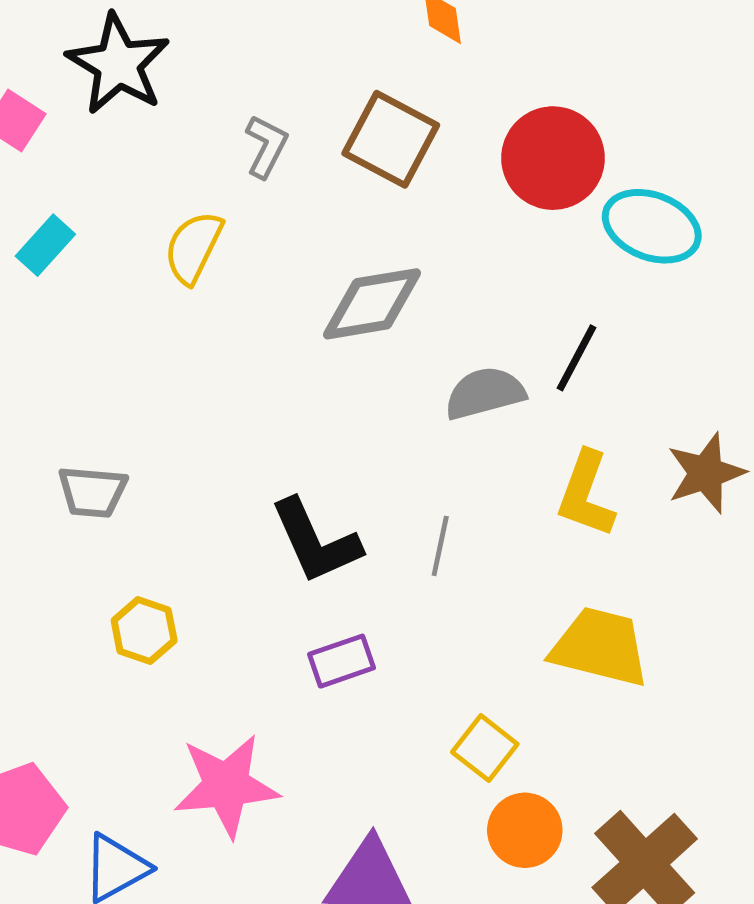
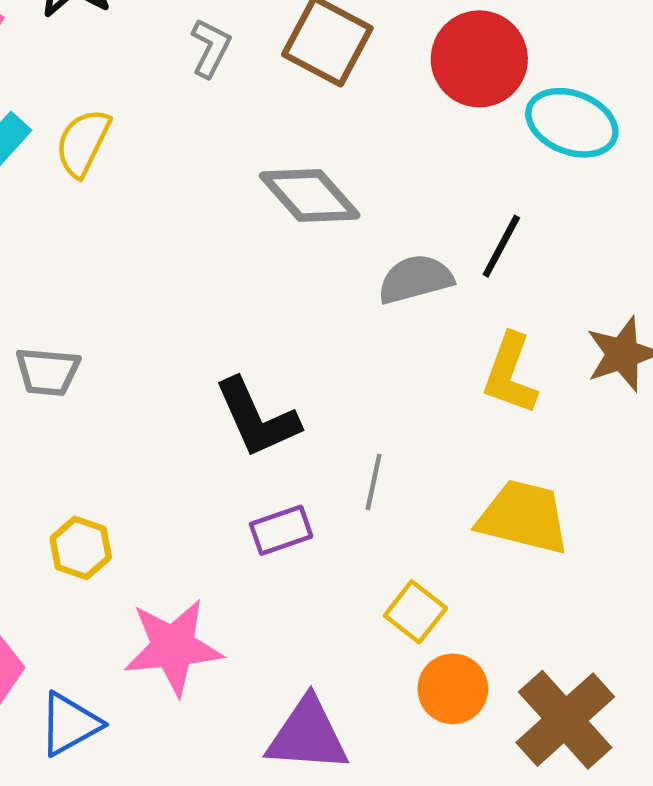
yellow semicircle: (193, 247) -> (83, 143), moved
gray diamond: (372, 304) -> (310, 195), turned 58
gray line: (440, 546) -> (374, 482), moved
yellow hexagon: (144, 631) -> (81, 548), moved

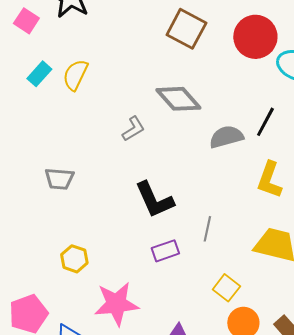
gray L-shape: (211, 48) -> (133, 129), moved, turned 32

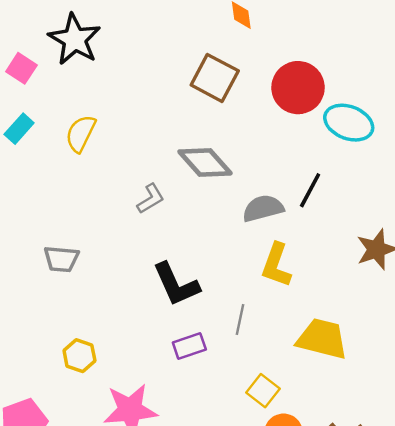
cyan rectangle: (39, 74) -> (19, 129), moved
yellow L-shape: (269, 180) -> (276, 265), moved

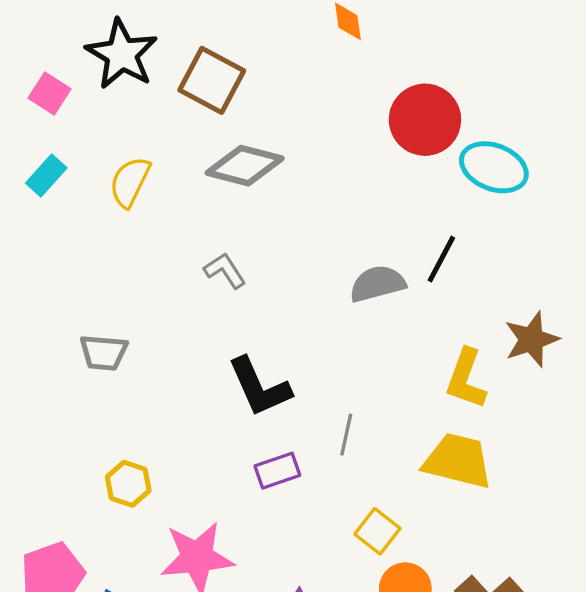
brown square: (215, 78) -> (212, 80), moved
gray diamond: (205, 162) -> (245, 166), moved, turned -34
gray L-shape: (151, 199) -> (225, 271), turned -92
yellow L-shape: (276, 265) -> (466, 379), moved

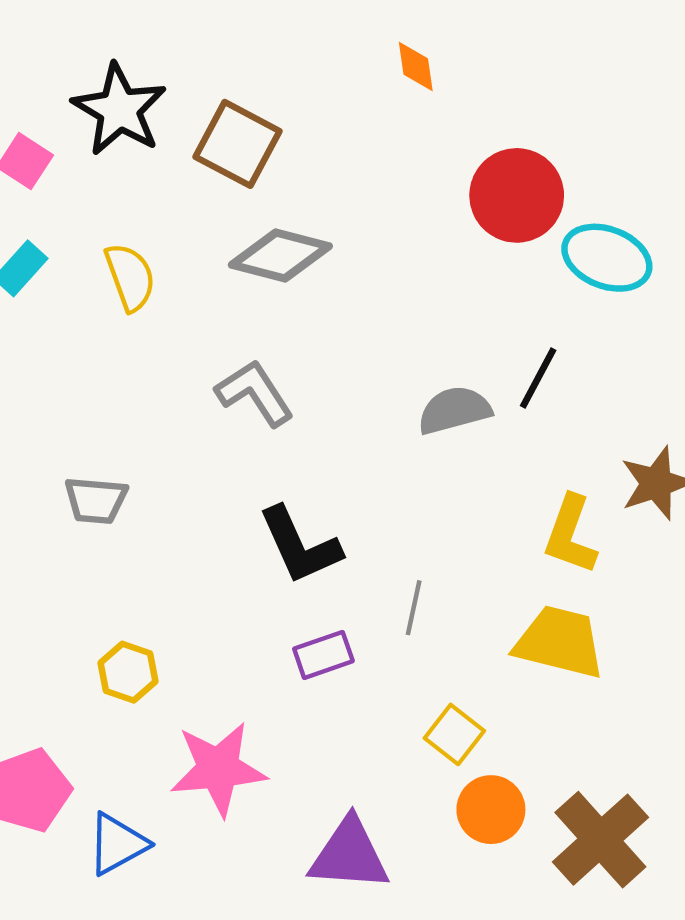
yellow semicircle: (130, 182) -> (130, 277), turned 134
gray L-shape: (225, 271) -> (255, 393), size x1.4

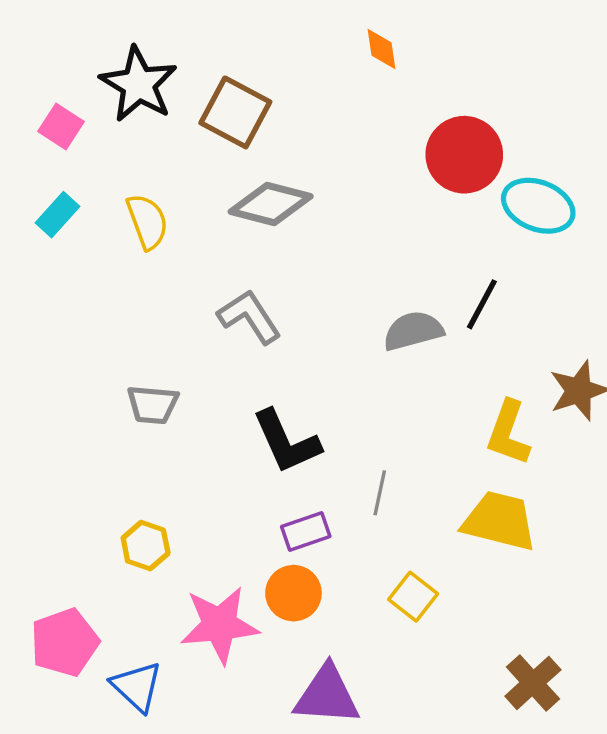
gray trapezoid: (96, 500) -> (153, 405), moved
orange circle: (491, 810) -> (293, 593), moved
brown cross: (600, 840) -> (533, 683), size x0.7
blue triangle: (117, 844) -> (137, 686), turned -48

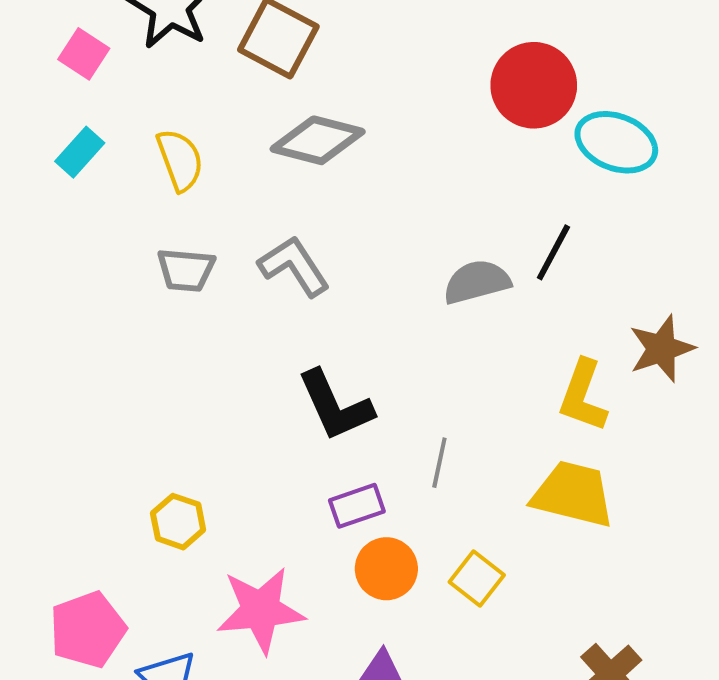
gray trapezoid: (153, 405) -> (186, 270), moved
orange circle: (293, 593) -> (386, 569), moved

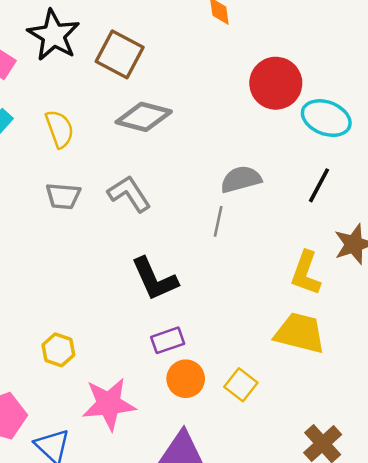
black line: (553, 252) -> (319, 185), moved
gray semicircle: (477, 282) -> (241, 179), moved
gray line: (439, 463) -> (218, 221), moved

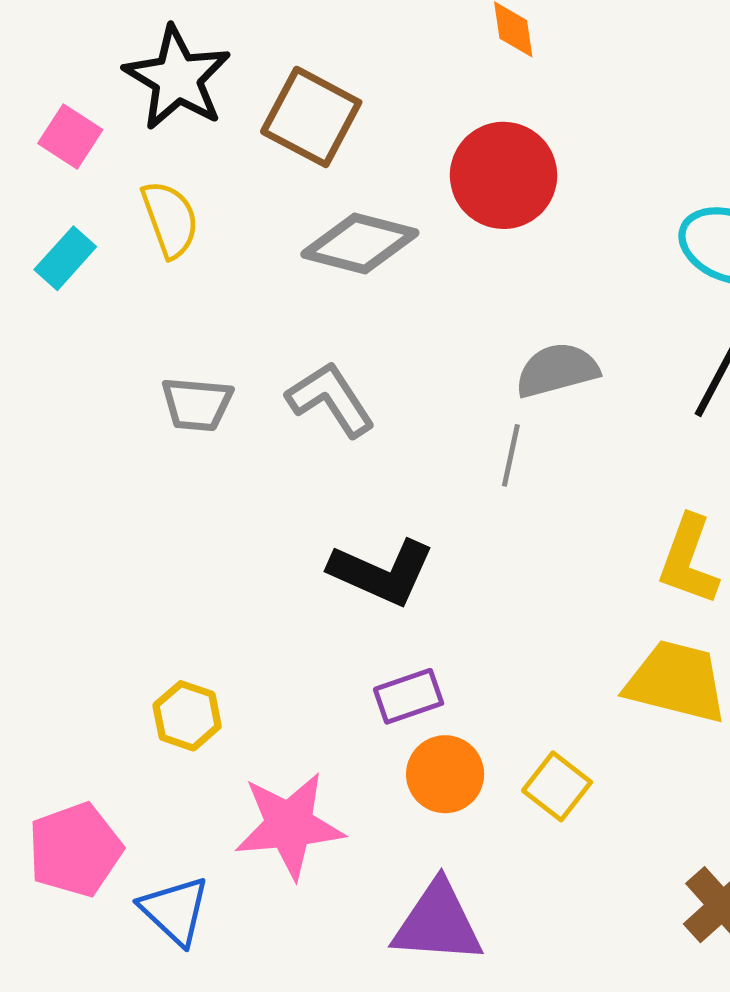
red circle: (276, 83) -> (504, 175), moved
yellow semicircle: (60, 129) -> (170, 219), moved
black L-shape: (154, 279) -> (382, 572), turned -42

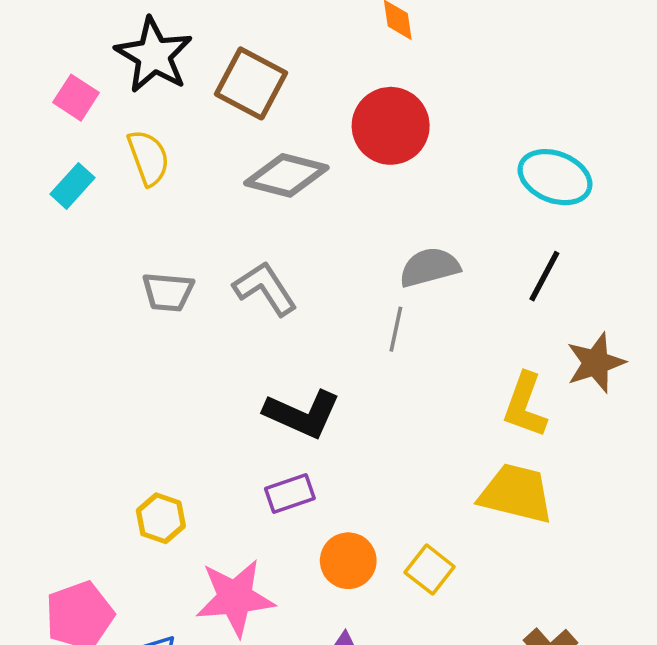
purple rectangle: (409, 696) -> (290, 494), moved

